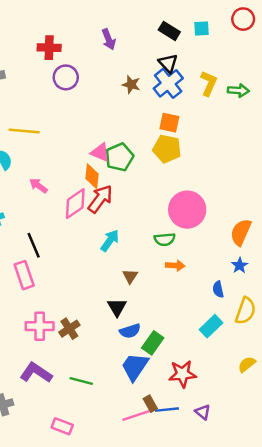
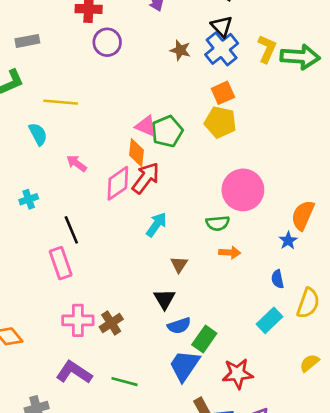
green arrow: (238, 90) -> (300, 57), size x1.6
orange square: (169, 123) -> (223, 93), turned -36
blue star: (240, 266) -> (288, 241), moved

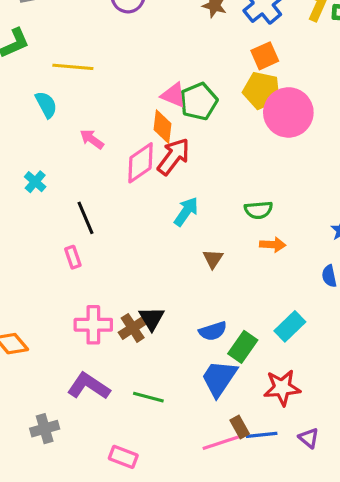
pink circle: (243, 190) -> (288, 112), moved
cyan cross: (29, 199) -> (35, 182), turned -30
pink rectangle: (61, 263) -> (73, 257), size x0.6
black triangle: (164, 299) -> (152, 318), moved
cyan rectangle: (270, 320) -> (290, 326), moved

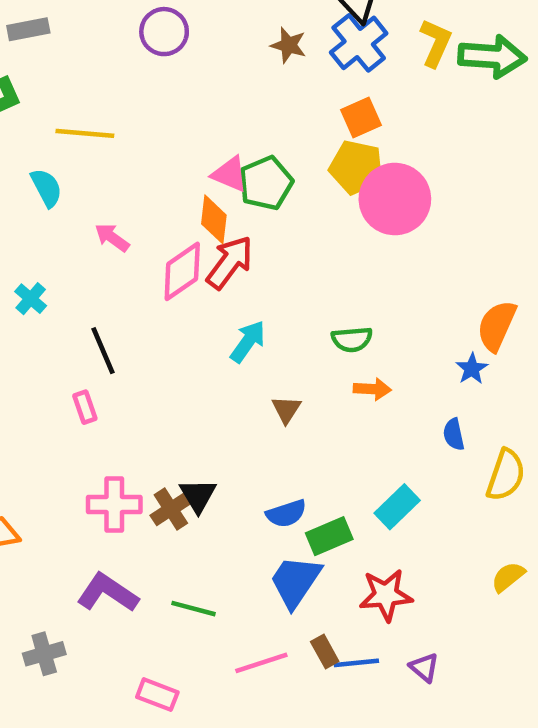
green rectangle: (243, 347) -> (329, 536), turned 32
pink line: (221, 443) -> (261, 663), moved

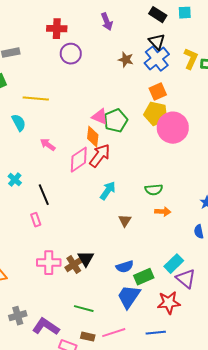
cyan cross: (31, 299) -> (15, 180), moved
purple L-shape: (108, 593) -> (46, 327), moved
brown rectangle: (325, 652) -> (88, 337), moved, turned -48
gray cross: (44, 654) -> (18, 316), moved
purple triangle: (424, 667) -> (186, 279), moved, size x1.5

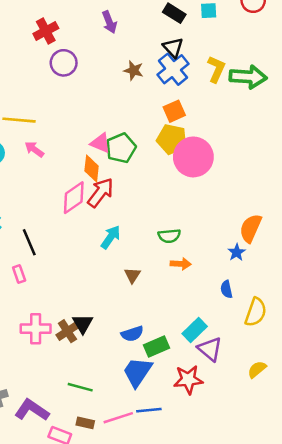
red cross: (57, 29) -> (46, 31), turned -30
pink arrow: (48, 145) -> (34, 149), moved
blue line: (156, 333) -> (149, 410), moved

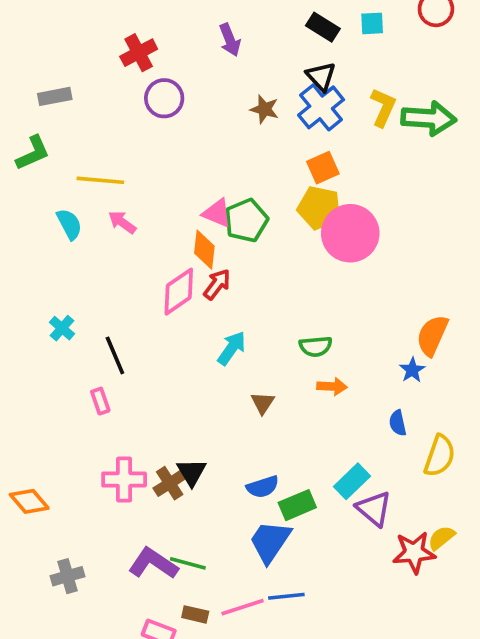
red arrow: (100, 193) -> (217, 284), size x0.7
red star: (188, 380) -> (414, 552), moved
purple L-shape: (32, 410) -> (153, 563), moved

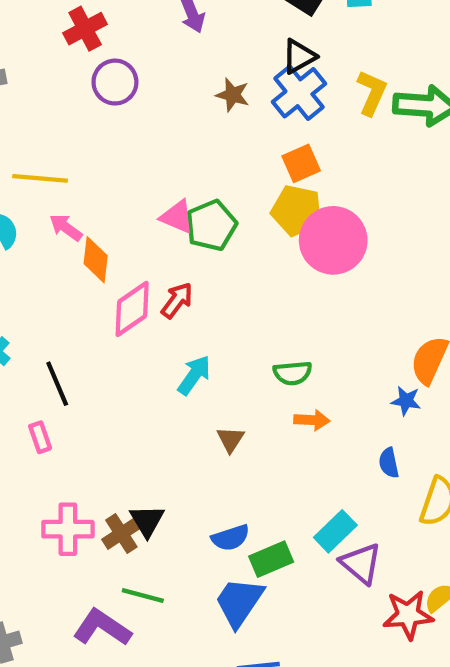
black triangle: (321, 76) -> (299, 56), turned 44
orange diamond: (204, 250) -> (96, 260), moved
blue star: (412, 370) -> (406, 401), turned -30
green line: (188, 563) -> (143, 596), moved

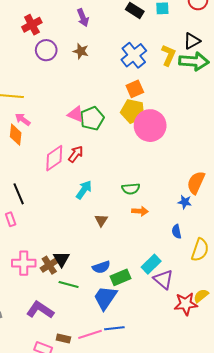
black triangle: (299, 56) -> (192, 41), moved
brown star: (233, 95) -> (81, 51), moved
orange diamond: (96, 260) -> (16, 135), moved
green line: (143, 596) -> (69, 284), moved

